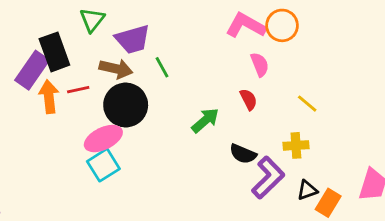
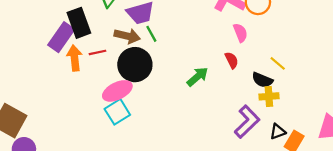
green line: (162, 67) -> (151, 34), moved
black semicircle: (243, 154) -> (262, 80), moved

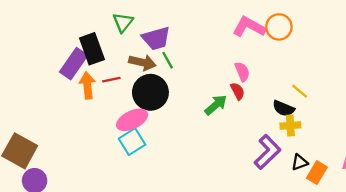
pink semicircle: (240, 33) -> (242, 72), moved
red semicircle: (232, 60) -> (238, 91), moved

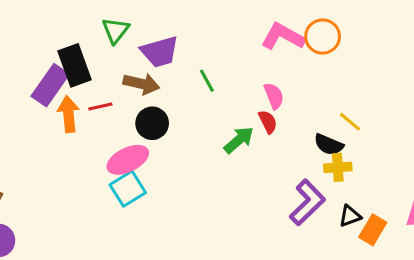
green line: (168, 60) -> (207, 81), moved
black circle: (150, 92) -> (152, 123), size x0.7

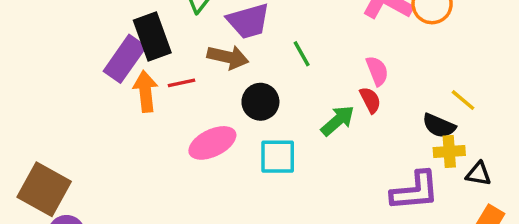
black circle: (152, 123) -> (260, 102), moved
cyan square: (128, 189) -> (278, 157), moved, turned 32
purple L-shape: (307, 202) -> (415, 191), turned 39
black triangle: (350, 216) -> (478, 174), moved, turned 30

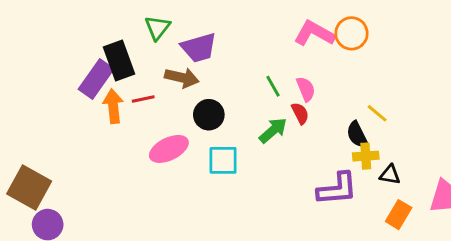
green line: (302, 54) -> (273, 86), moved
black semicircle: (439, 126) -> (357, 135), turned 40

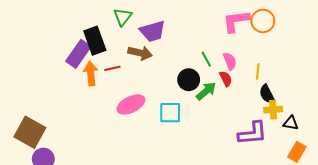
pink L-shape: (314, 33) -> (236, 21), turned -36
yellow line: (377, 113) -> (258, 71), moved, turned 56
black circle: (209, 115) -> (189, 80), moved

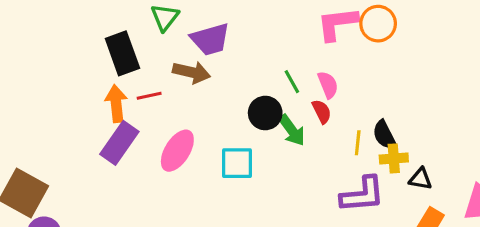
purple rectangle: (78, 54) -> (119, 143), moved
yellow line: (258, 71) -> (358, 143), moved
green arrow: (206, 91) -> (292, 130), turned 95
pink ellipse: (131, 104) -> (177, 151), turned -32

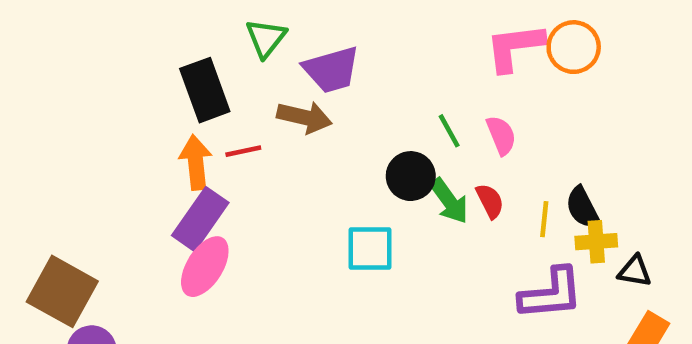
red semicircle: (322, 111) -> (490, 201), moved
pink ellipse: (177, 151) -> (205, 267), moved

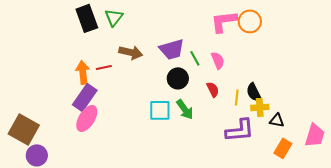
purple trapezoid: (332, 70) -> (172, 49), moved
black rectangle: (205, 90) -> (87, 18), moved
green arrow: (449, 201) -> (185, 109), moved

